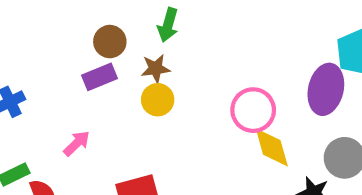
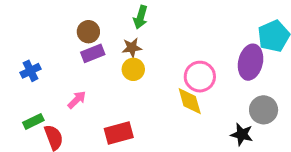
brown circle: (110, 42) -> (88, 32), moved
yellow diamond: (272, 147) -> (190, 101), moved

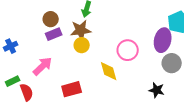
brown star: (132, 48) -> (81, 30), size x1.5
pink arrow: (77, 100) -> (43, 66), size x1.5
yellow diamond: (190, 101) -> (109, 71), moved
gray circle: (264, 110) -> (172, 63), moved

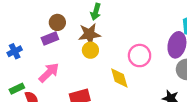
purple rectangle: (54, 34) -> (50, 38), moved

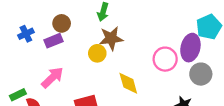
brown star: (89, 34) -> (111, 38), moved
blue cross: (15, 51) -> (26, 34), moved
pink circle: (140, 56) -> (165, 59), moved

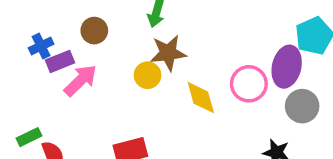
purple rectangle: (54, 41) -> (60, 61), moved
pink arrow: (52, 77) -> (81, 80), moved
yellow diamond: (128, 83) -> (201, 98), moved

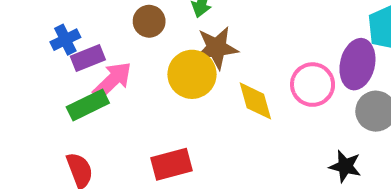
brown circle: (94, 31) -> (149, 21), moved
yellow circle: (148, 75) -> (192, 74), size x1.5
green rectangle: (29, 137) -> (88, 105), moved, size x1.4

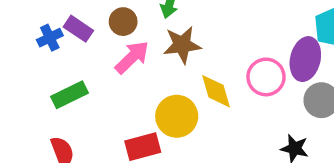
purple rectangle: (88, 58) -> (78, 29), moved, turned 56
yellow circle: (192, 74) -> (177, 116), moved
pink arrow: (112, 80) -> (132, 57), moved

